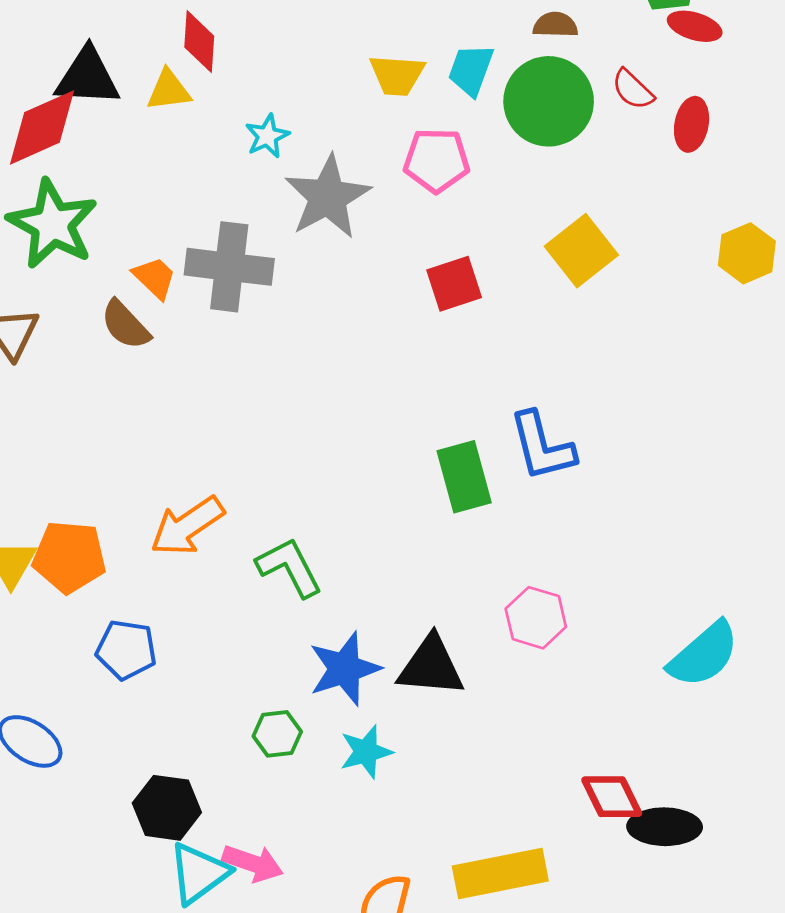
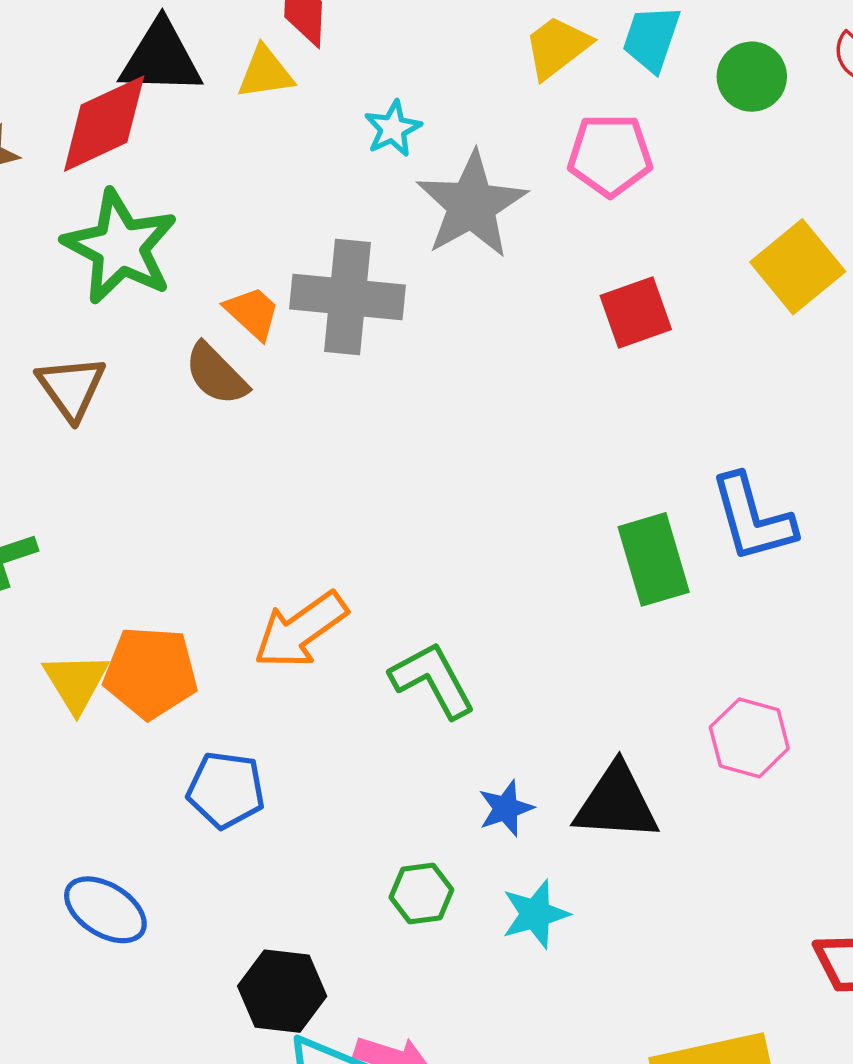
yellow trapezoid: (397, 75) -> (557, 47), turned 140
green circle: (549, 101) -> (752, 77), size x0.6
blue star: (344, 669) -> (506, 808), size x0.6

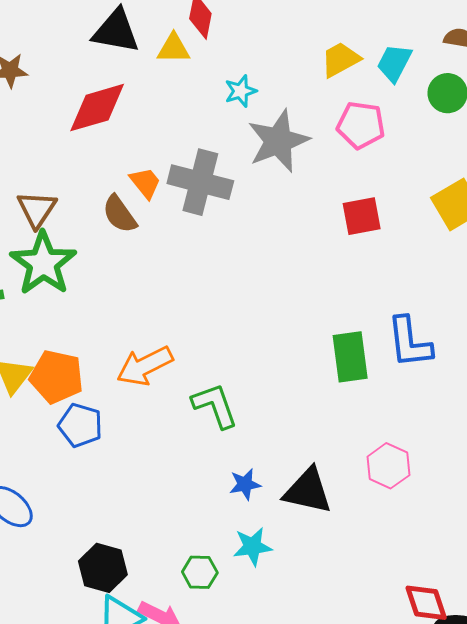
red diamond: (104, 124) -> (97, 108), moved
green star: (120, 247) -> (43, 263), moved
blue pentagon: (226, 790) -> (80, 425), moved
green hexagon: (421, 894) -> (200, 572), moved

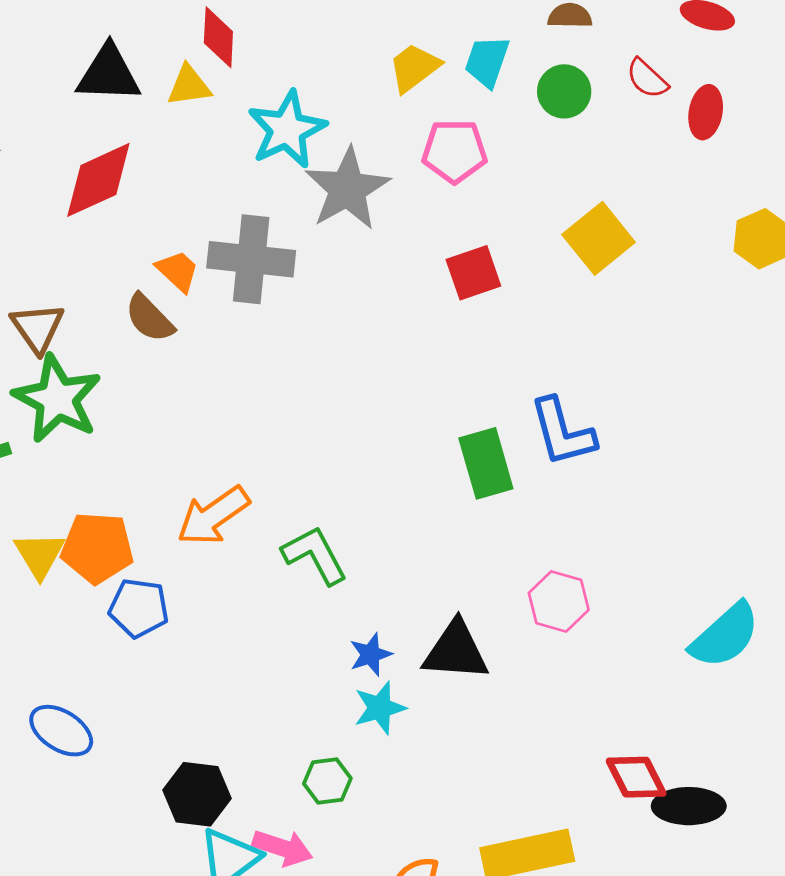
cyan star: (241, 91) -> (287, 130), size x1.8
cyan star: (252, 547) -> (380, 708), moved

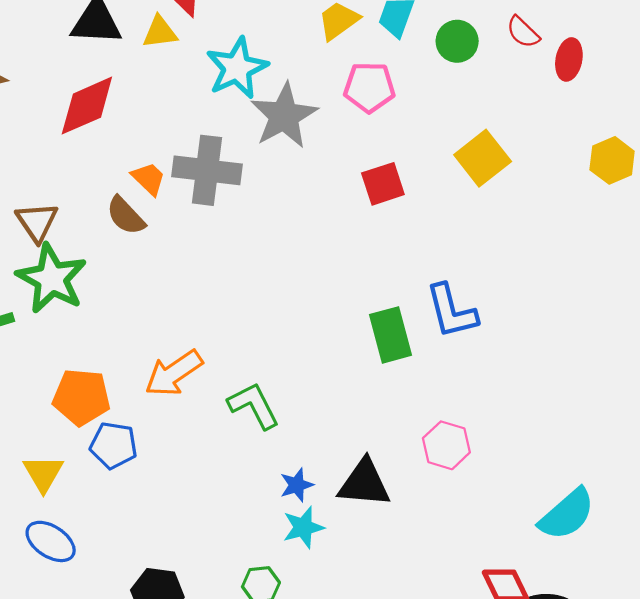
yellow triangle: (40, 555) -> (43, 473), moved
cyan semicircle: (725, 635) -> (567, 514), moved

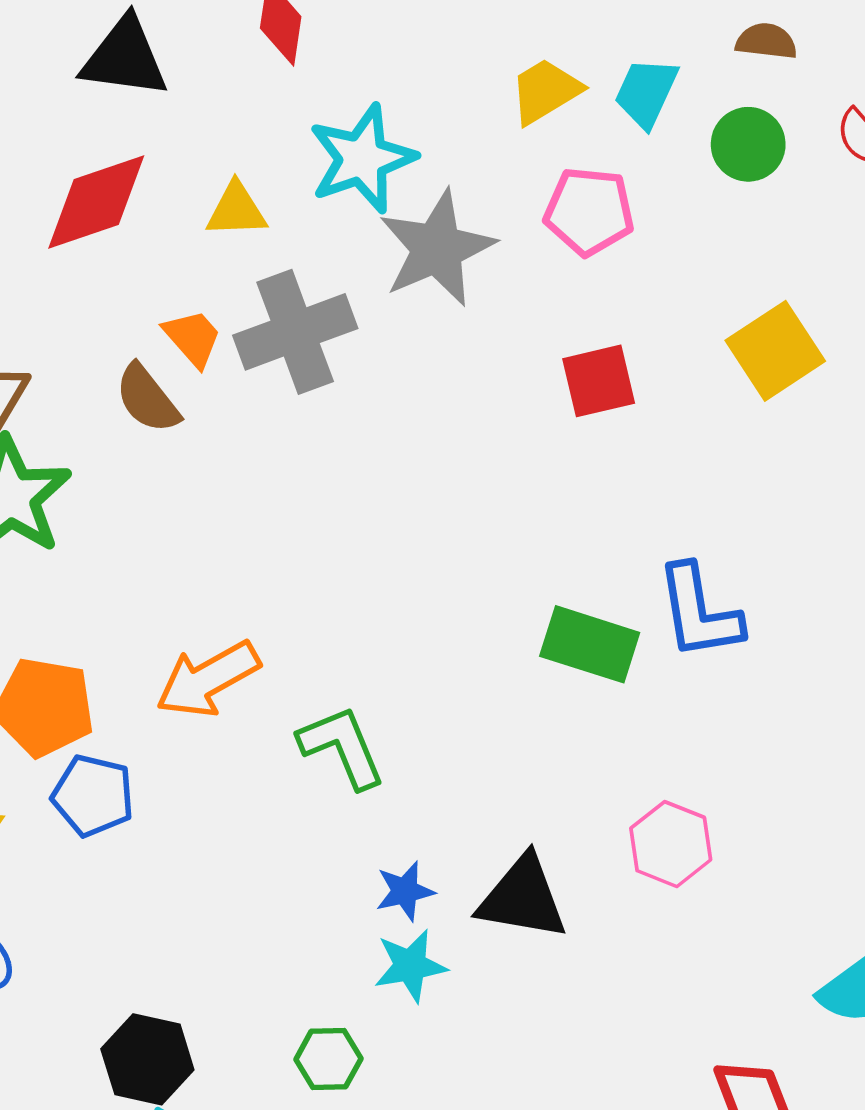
yellow triangle: (160, 32) -> (236, 210), moved
gray cross: (207, 170) -> (295, 332), turned -32
green rectangle: (390, 335) -> (590, 644), turned -62

